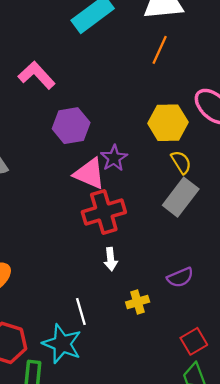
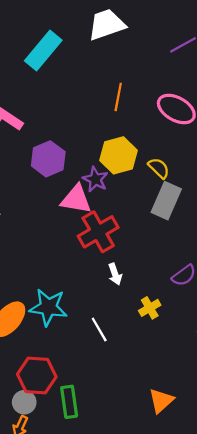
orange line: (160, 50) -> (118, 97), moved
yellow hexagon: (168, 123) -> (119, 155), moved
cyan star: (62, 344) -> (48, 307), moved

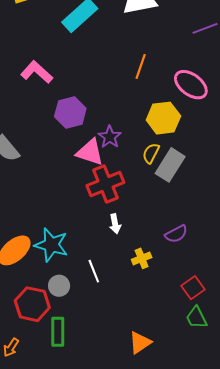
yellow hexagon: (119, 155) -> (163, 118), moved
yellow semicircle: (159, 168) -> (151, 153), moved, turned -115
gray circle: (24, 402) -> (59, 286), moved

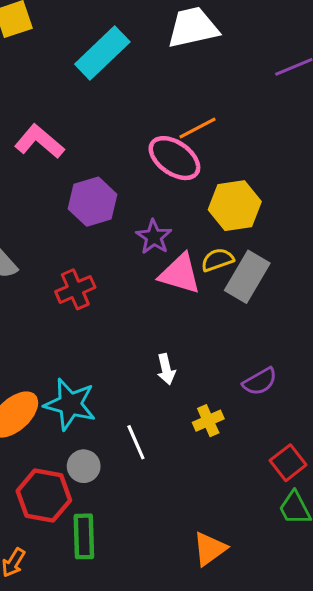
orange line: (141, 66) -> (197, 128), turned 45
pink ellipse: (191, 85) -> (174, 158), moved
pink triangle: (90, 152) -> (180, 274), moved
yellow semicircle: (151, 153) -> (217, 260), turned 45
red cross: (105, 184) -> (75, 289), moved, size x0.7

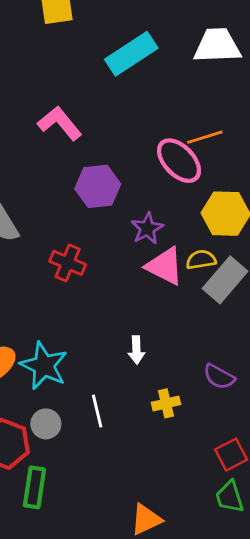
red cross: (75, 289) -> (68, 263), turned 36
purple semicircle: (260, 382) -> (219, 377), turned 48

